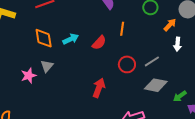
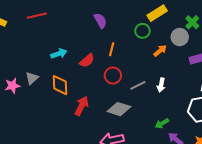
orange diamond: (44, 38) -> (60, 85), moved
white arrow: (177, 44) -> (161, 85), moved
red circle: (127, 64) -> (113, 76), moved
gray diamond: (156, 85) -> (119, 109), moved

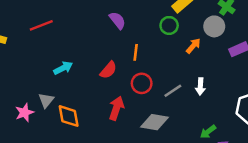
cyan arrow: (59, 54) -> (63, 68), moved
orange diamond: (60, 85) -> (69, 116), moved
red arrow: (82, 106) -> (116, 108), moved

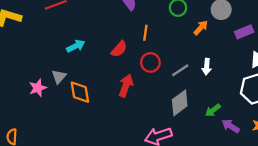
gray diamond: (155, 122) -> (180, 103), moved, turned -48

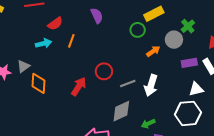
orange line: (145, 33) -> (71, 41), moved
red semicircle: (119, 49) -> (55, 24), moved
white arrow: (207, 67) -> (151, 85), size x1.5

